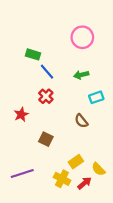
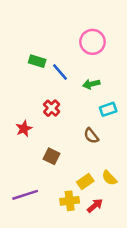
blue line: (47, 72) -> (60, 72), moved
yellow semicircle: (98, 169) -> (109, 178), moved
yellow cross: (62, 179) -> (70, 201), turned -35

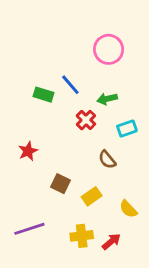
green rectangle: (37, 61) -> (44, 95), moved
red cross: (52, 108) -> (86, 120), moved
yellow rectangle: (85, 182) -> (92, 196), moved

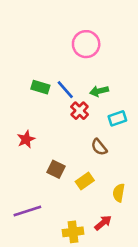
pink circle: (109, 49) -> (86, 44), moved
blue line: (70, 85) -> (65, 90), moved
yellow semicircle: (128, 209) -> (119, 193), turned 54
yellow cross: (82, 236) -> (73, 232), moved

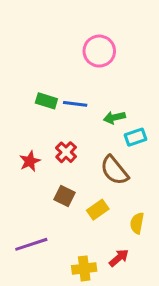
blue line: (65, 90) -> (75, 104), turned -42
green arrow: (99, 91) -> (114, 117), moved
red cross: (80, 111) -> (66, 152), moved
brown semicircle: (99, 147) -> (114, 170), size x1.5

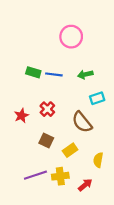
green arrow: (114, 117) -> (85, 74), moved
purple line: (31, 244) -> (35, 175), moved
yellow cross: (84, 268) -> (60, 176), moved

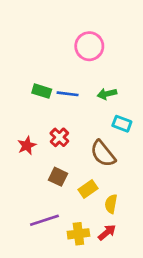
cyan rectangle: (97, 98) -> (122, 124), turned 40
yellow semicircle: (98, 160) -> (111, 204), moved
yellow cross: (60, 176) -> (78, 234), moved

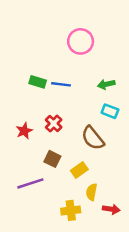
green arrow: (107, 94) -> (106, 84), moved
yellow semicircle: (111, 204) -> (92, 192), moved
purple line: (44, 220) -> (30, 183), moved
red arrow: (107, 232) -> (111, 209), moved, turned 49

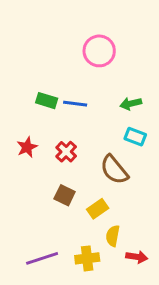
red star: (24, 131) -> (27, 147), moved
purple line: (30, 183) -> (42, 258), moved

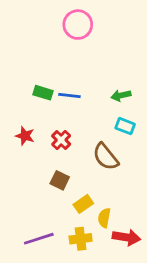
pink circle: (99, 51) -> (78, 25), moved
red star: (27, 147) -> (25, 136), turned -30
yellow rectangle: (98, 209) -> (83, 204), moved
red arrow: (137, 257) -> (126, 237), size x1.4

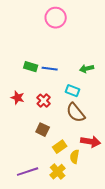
cyan rectangle: (125, 126) -> (73, 91), moved
red arrow: (126, 237) -> (91, 142), moved
yellow cross: (81, 239) -> (58, 172), turned -35

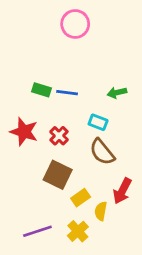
red star: (18, 98) -> (24, 132), size x1.5
brown square: (43, 130) -> (58, 175), size x1.5
red arrow: (91, 142) -> (122, 191), turned 108

